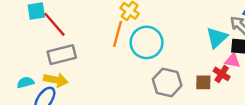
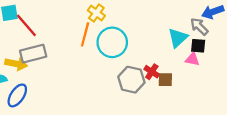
red cross: (222, 74) -> (152, 72), moved
yellow arrow: (56, 80) -> (16, 64), moved

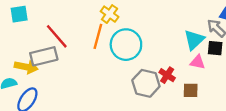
red line: (26, 25) -> (57, 36), moved
pink triangle: (192, 59) -> (198, 62), moved
brown square: (165, 80) -> (191, 90), moved

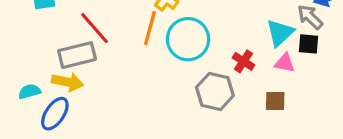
yellow arrow: (26, 67) -> (68, 82), moved
red cross: (167, 75) -> (243, 61), moved

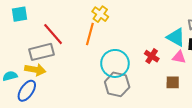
cyan triangle: (280, 33) -> (176, 37), turned -48
cyan circle: (188, 39) -> (115, 63), moved
gray hexagon: (215, 91) -> (117, 84), moved

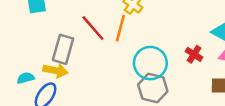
red line: (53, 34) -> (93, 28), moved
gray rectangle: (41, 52) -> (63, 49), turned -60

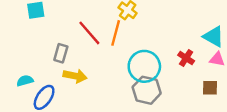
gray rectangle: (63, 49) -> (61, 53), size x0.7
yellow arrow: (56, 71) -> (75, 76), moved

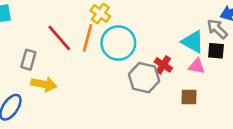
cyan circle: (144, 66) -> (118, 43), moved
gray hexagon: (147, 90) -> (144, 78), moved

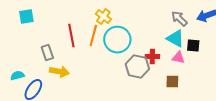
gray arrow: (217, 29) -> (179, 19), moved
red line: (59, 38) -> (71, 36), turned 30
gray rectangle: (28, 60) -> (47, 53), turned -35
red cross: (163, 65) -> (152, 57), turned -32

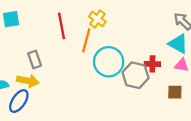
red line: (71, 36) -> (61, 26), moved
cyan circle: (117, 40) -> (109, 62), moved
yellow arrow: (59, 72) -> (28, 81), moved

